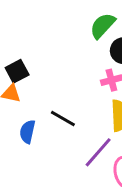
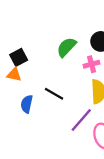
green semicircle: (103, 26) -> (66, 47), moved

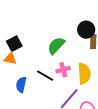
green semicircle: (66, 47) -> (56, 46), moved
pink cross: (92, 64) -> (63, 70), moved

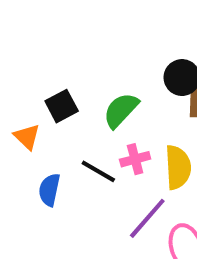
black square: (14, 44) -> (62, 106), moved
orange triangle: (10, 59) -> (27, 137), turned 32

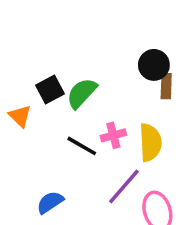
green semicircle: (121, 110) -> (82, 93), moved
blue semicircle: (49, 190) -> (50, 202), moved, turned 44

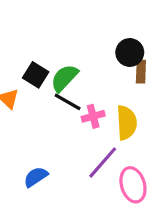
black square: (50, 90) -> (36, 75), turned -30
black line: (82, 146) -> (68, 102), moved

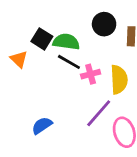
black circle: (130, 52) -> (104, 24), moved
green semicircle: (64, 78) -> (66, 42), turned 55

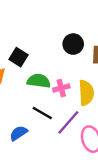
green semicircle: (66, 42) -> (39, 81), moved
black line: (69, 62) -> (42, 113), moved

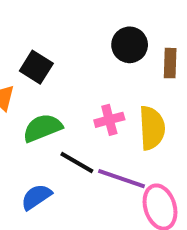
green semicircle: (39, 81) -> (42, 128), moved, turned -30
purple line: (68, 122) -> (121, 179), turned 68

